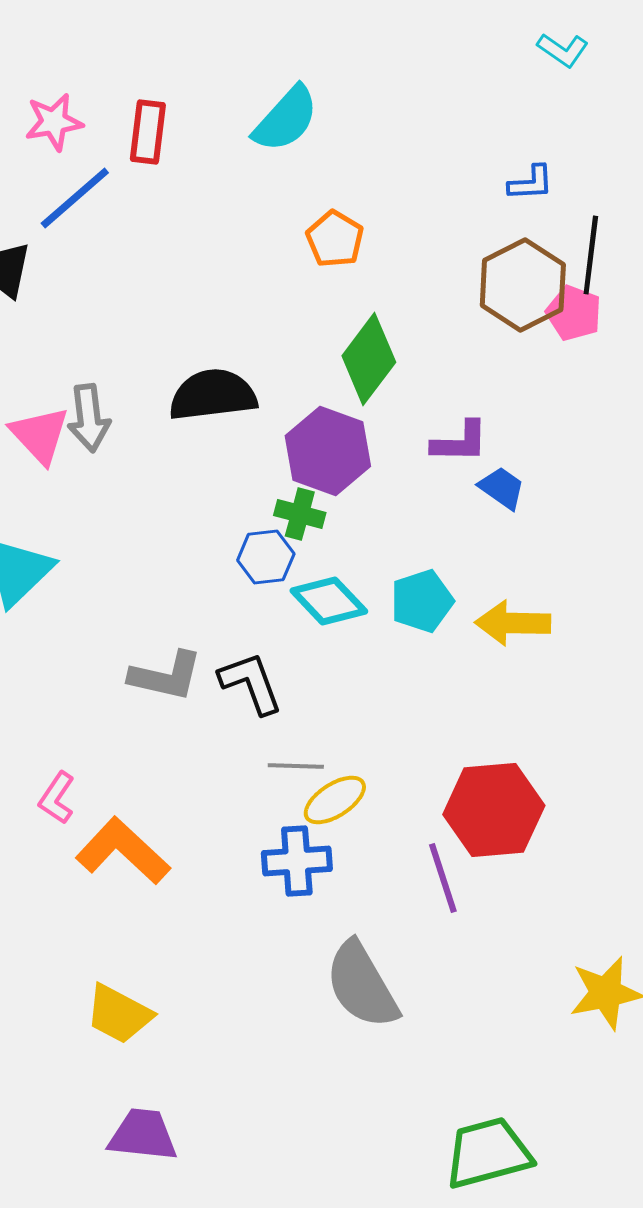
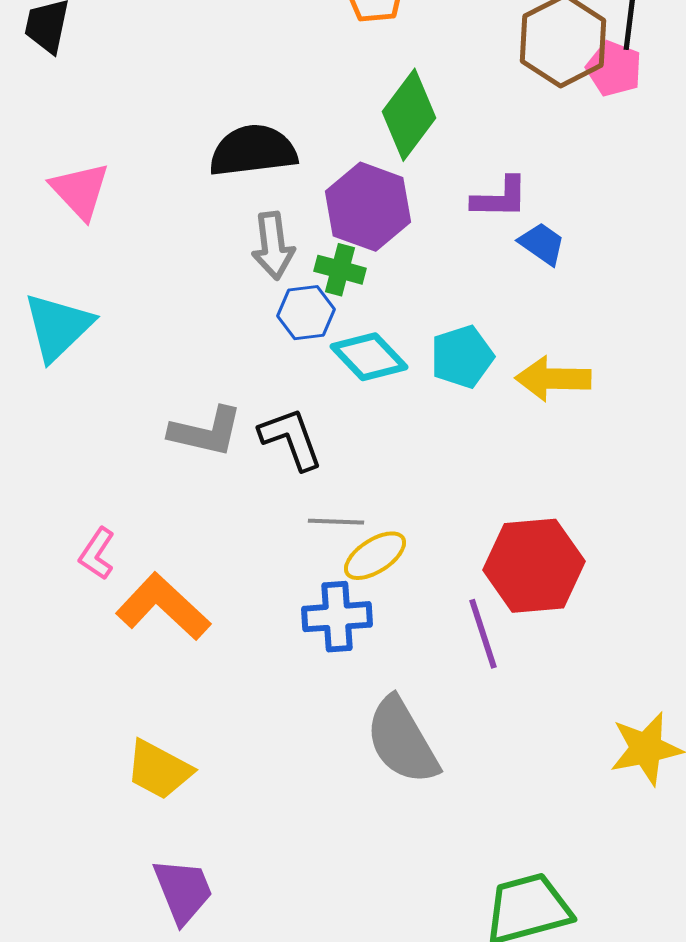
gray arrow: (89, 418) -> (273, 246), moved
purple trapezoid: (143, 1135) -> (183, 891), turned 62

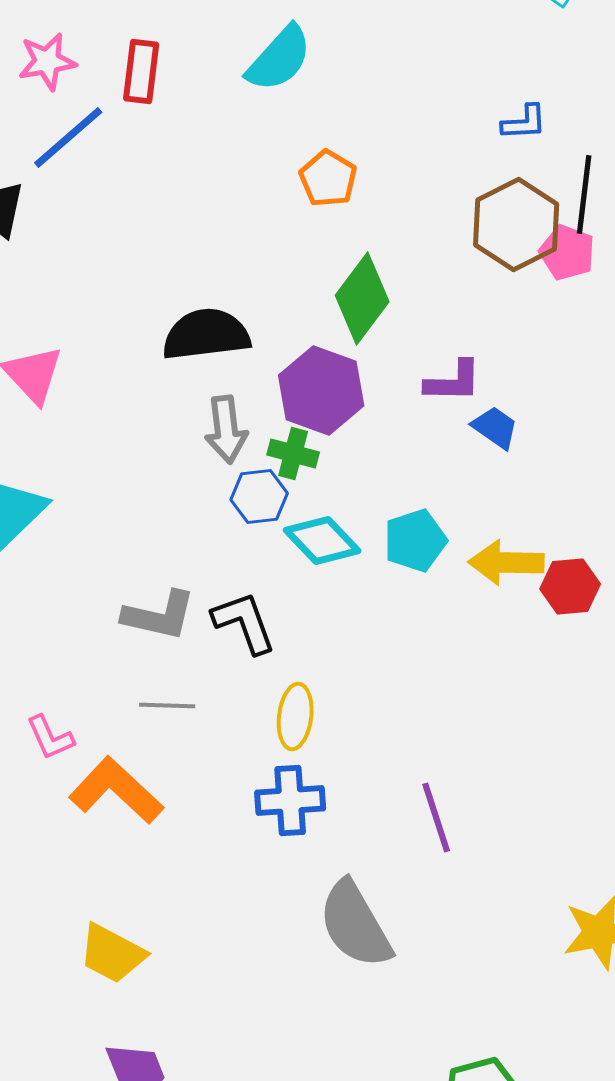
gray line: (336, 522) -> (167, 706), moved
pink L-shape: (97, 554) -> (50, 738), turned -58
yellow ellipse: (375, 556) -> (295, 716), moved, turned -50
red hexagon: (534, 566) -> (570, 586), moved, size x0.6

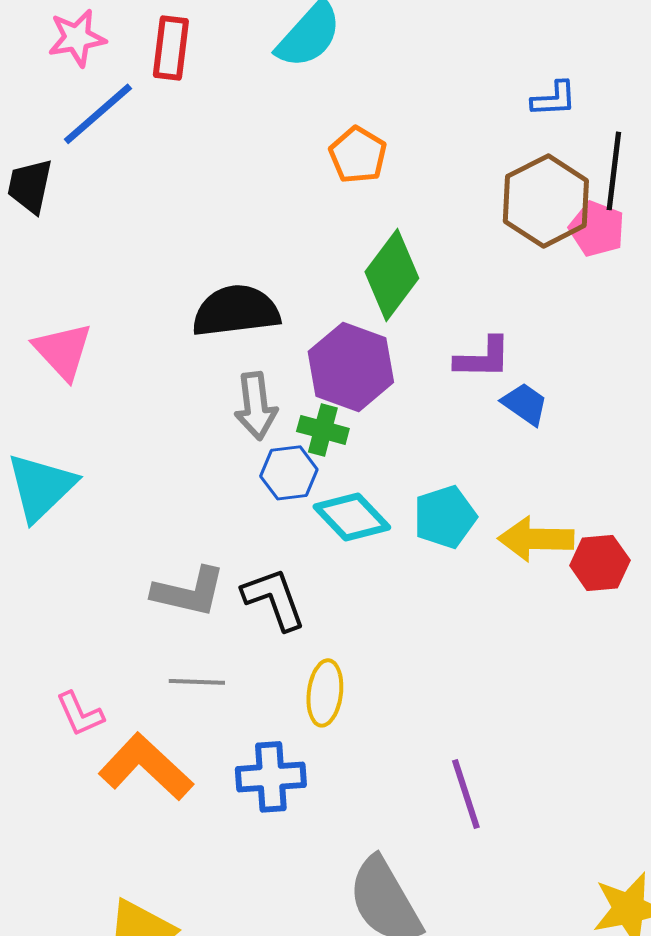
blue cross: (290, 800) -> (271, 777), moved

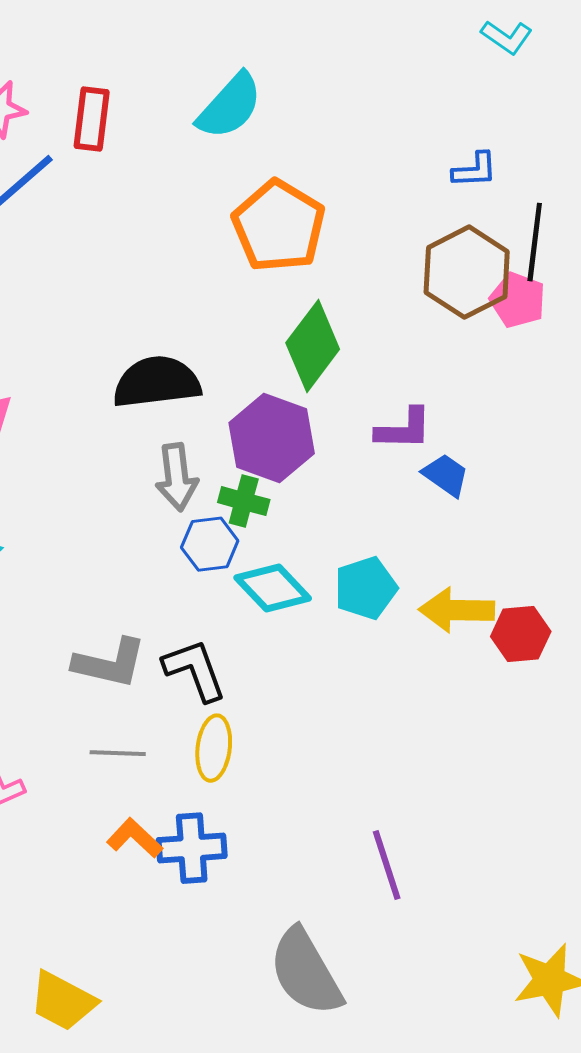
orange pentagon: (358, 155) -> (279, 226), size x1.6
yellow ellipse: (325, 693) -> (214, 748), moved
orange L-shape: (146, 767) -> (135, 838), moved, size x0.6

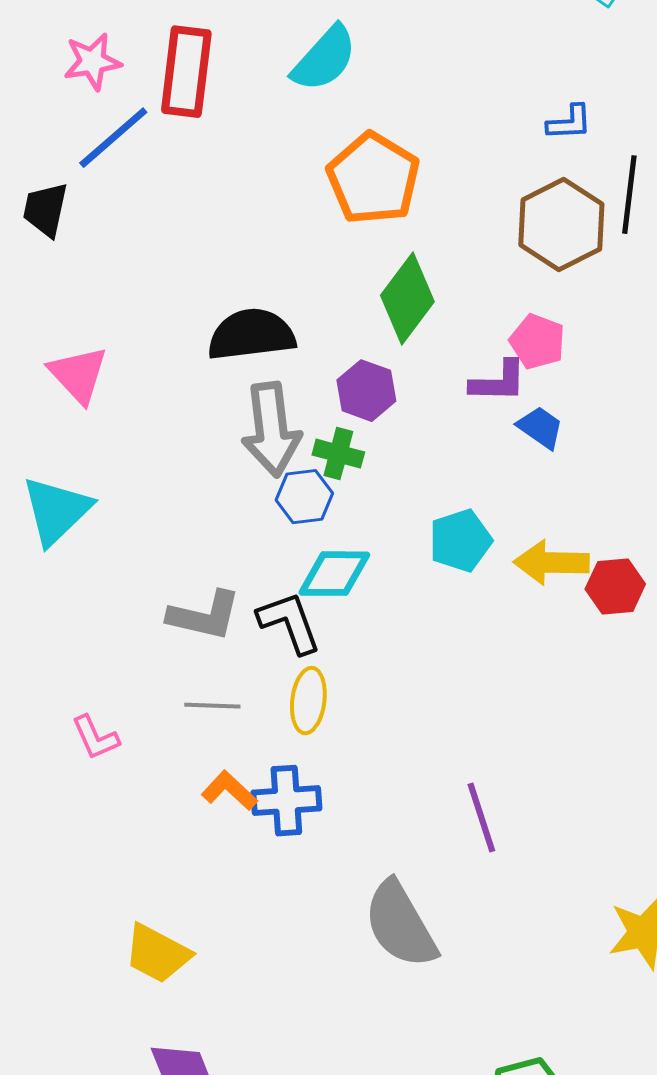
red rectangle: (92, 119) -> (186, 72), size x1.4
pink pentagon: (518, 300) -> (537, 342), moved
purple hexagon: (272, 438) -> (366, 391), size x0.7
gray arrow: (177, 477) -> (271, 430), size x1.4
cyan diamond: (273, 588) -> (334, 574), moved, turned -46

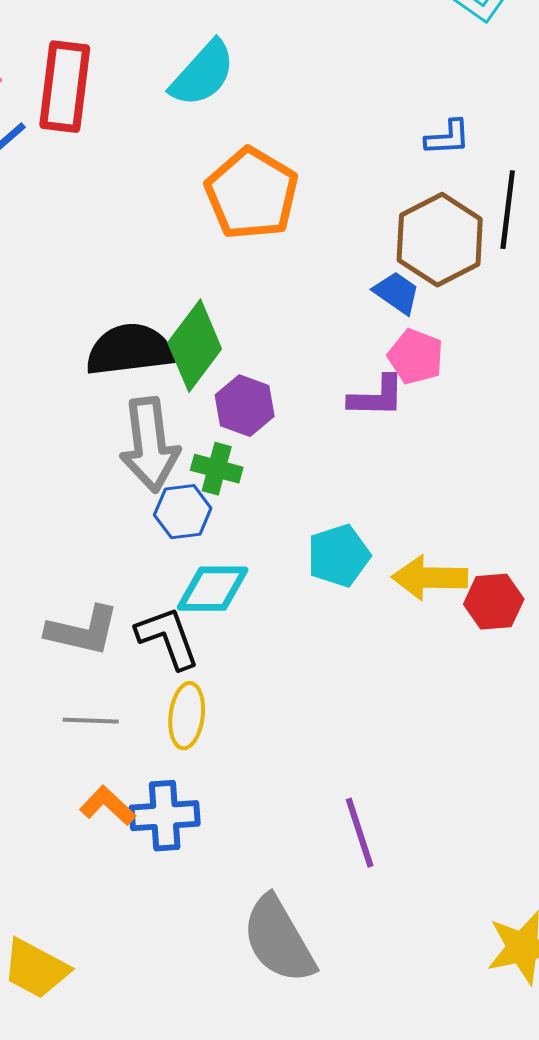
green diamond: (407, 299) -> (195, 346), moved
blue trapezoid: (540, 428) -> (397, 293), moved

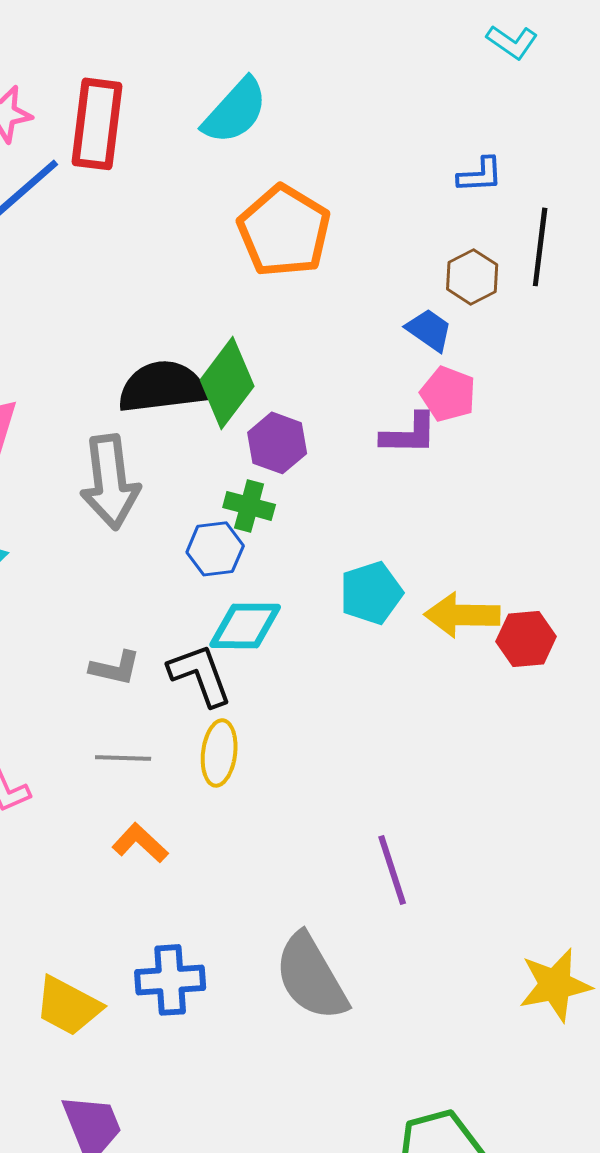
brown hexagon: (440, 240) -> (472, 277), size x0.6
gray arrow: (150, 445) -> (110, 482), moved
gray L-shape: (83, 631) -> (115, 668), size x0.7
blue cross: (165, 816) -> (170, 980), moved

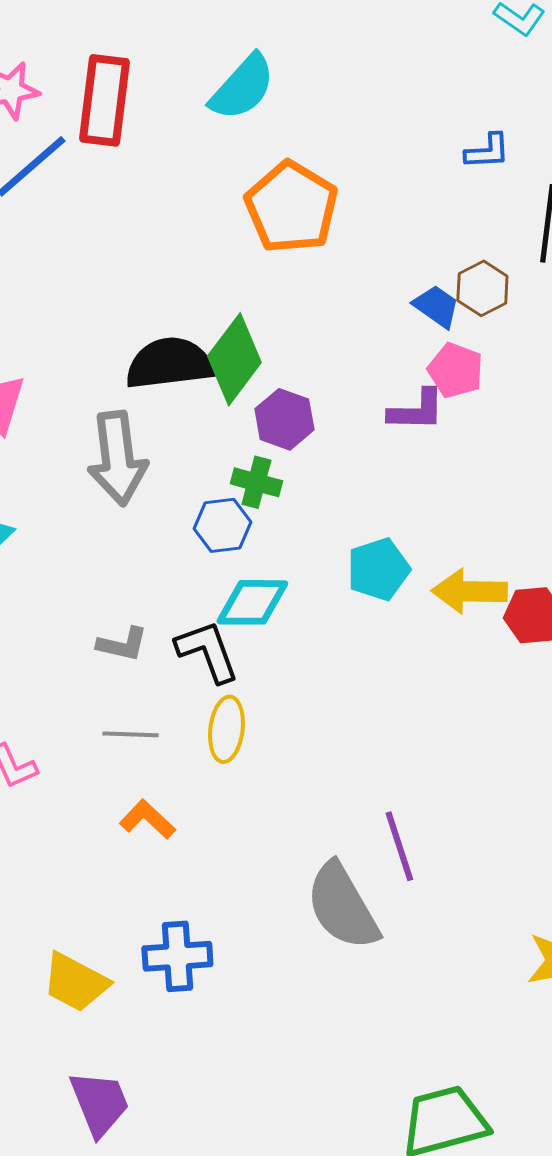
brown hexagon: (472, 277) -> (482, 288), moved
gray semicircle: (311, 977) -> (342, 906), moved

